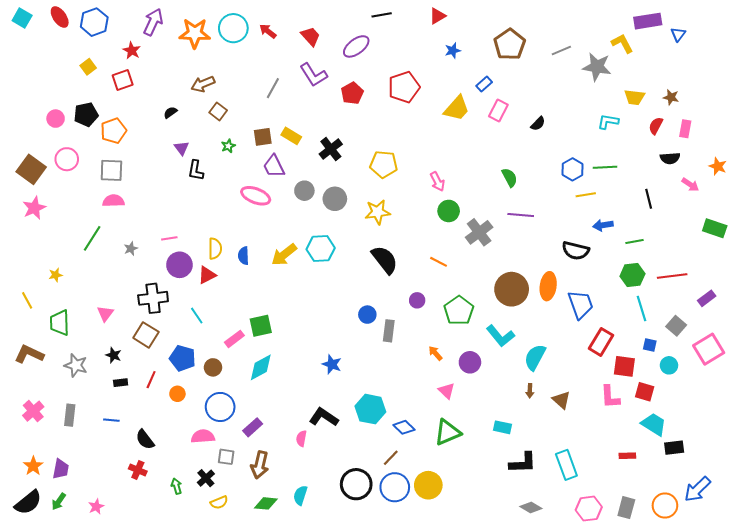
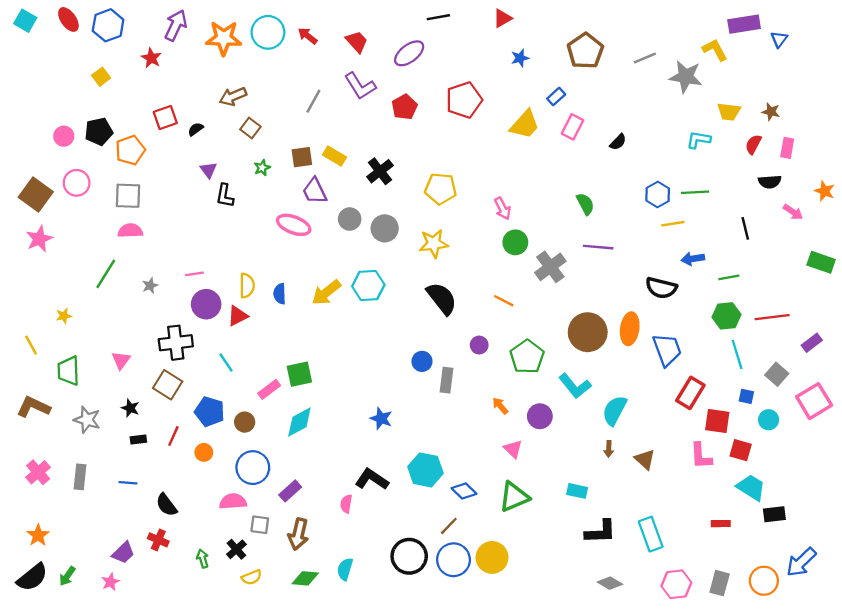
red square: (123, 80) -> (165, 118), moved
purple trapezoid: (61, 469) -> (123, 553), moved, turned 35

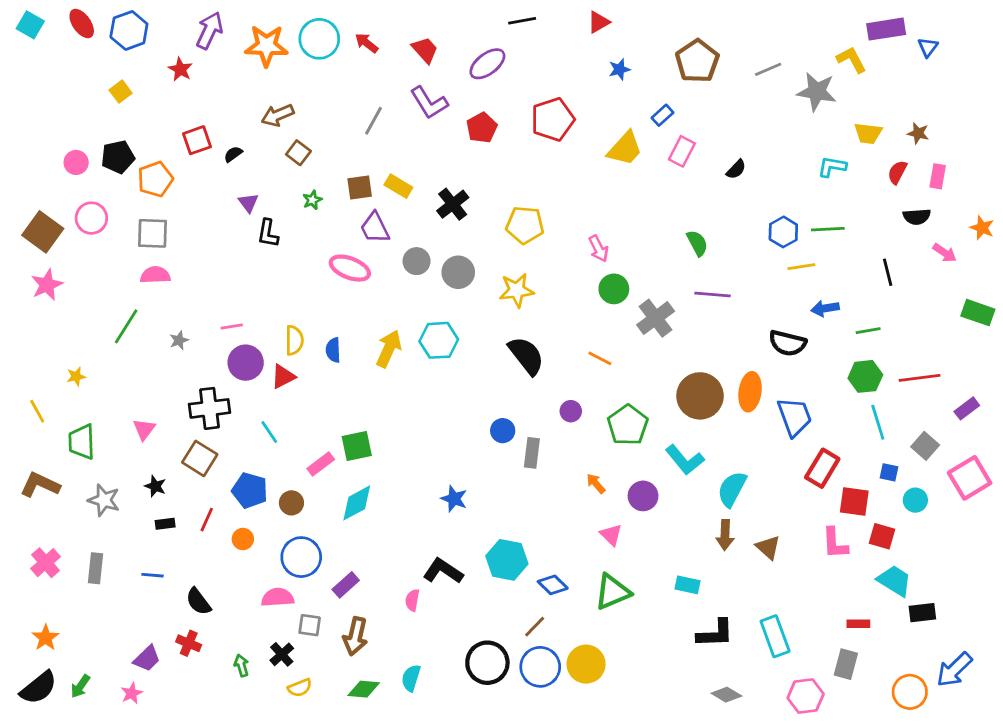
yellow arrow: (326, 293) -> (389, 349), turned 152
brown arrow: (609, 449) -> (725, 535), size x1.5
gray rectangle: (720, 583) -> (846, 664), moved

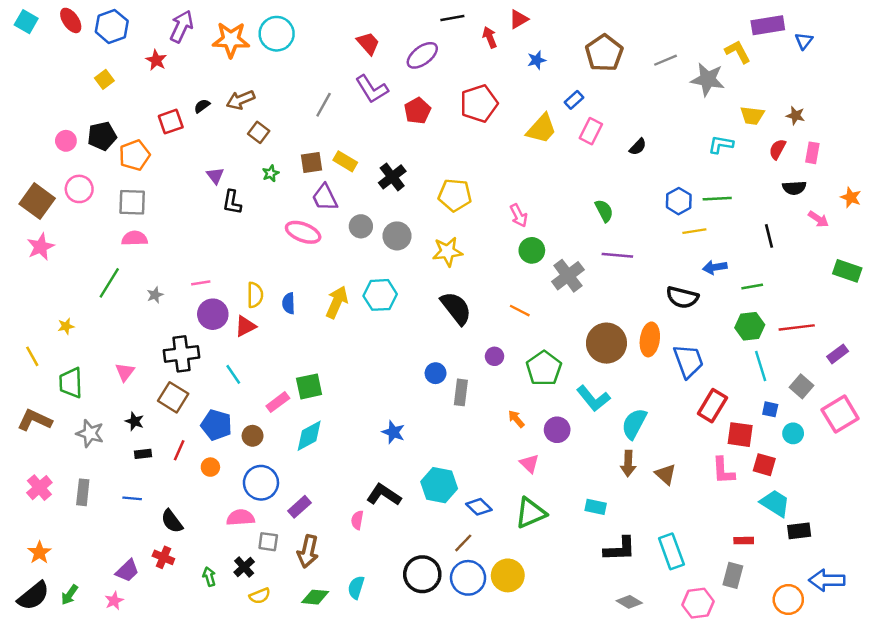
red arrow: (367, 43) -> (490, 37), moved, turned 30
black semicircle: (233, 154) -> (202, 106), moved
blue arrow: (954, 670) -> (827, 580), turned 44

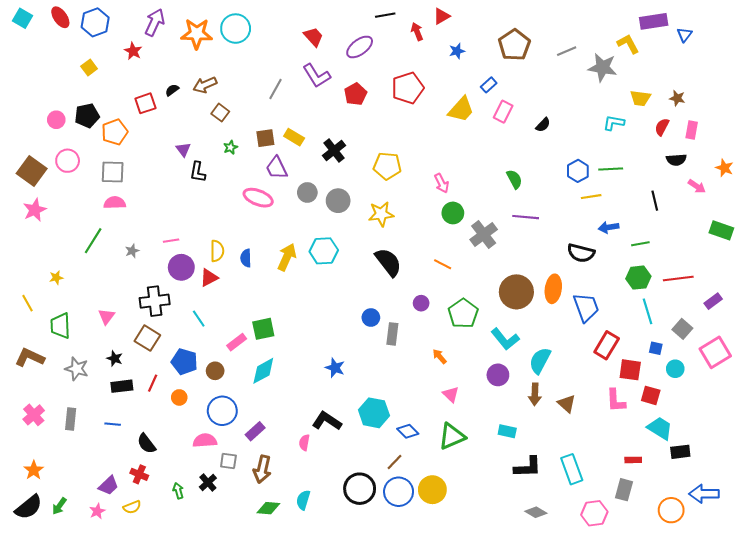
purple circle: (557, 430) -> (498, 375), moved
black rectangle: (143, 454) -> (122, 386), size x1.5
yellow semicircle: (260, 596) -> (132, 507), moved

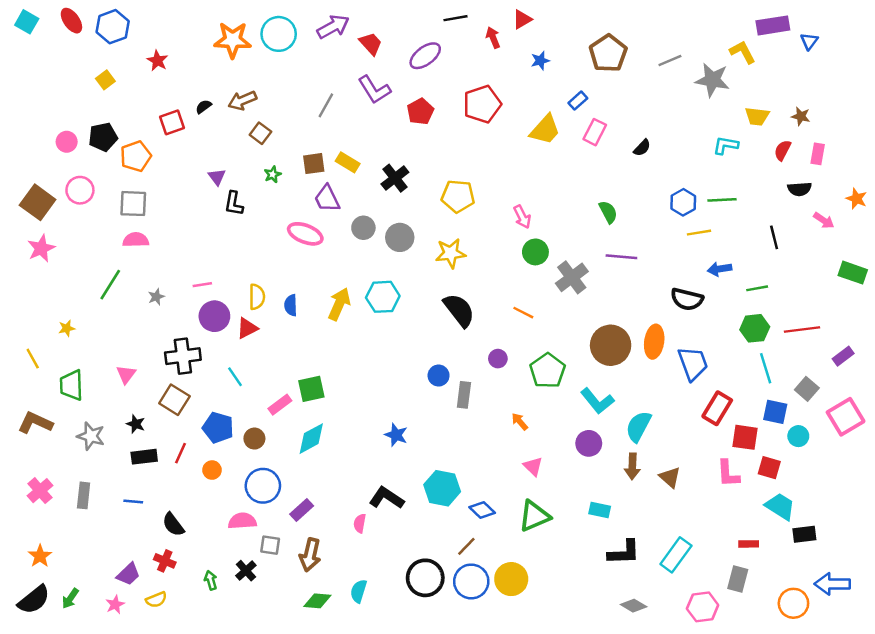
purple arrow: (155, 22) -> (333, 27), moved, turned 36
blue square: (656, 348) -> (775, 412), size x1.5
cyan rectangle: (572, 469) -> (676, 555), turned 56

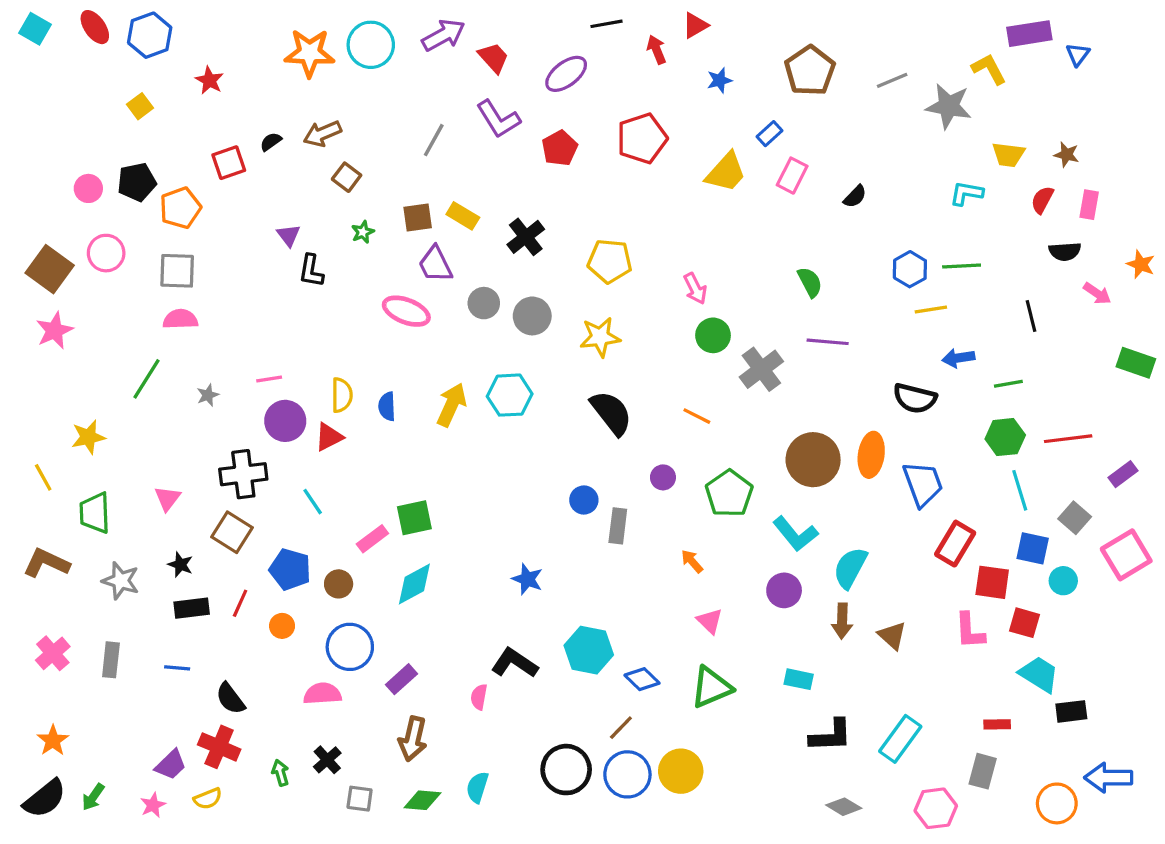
yellow star: (67, 328) -> (88, 437), size x1.5
gray square: (270, 545) -> (360, 799), moved
red cross: (165, 561) -> (219, 747), size x1.4

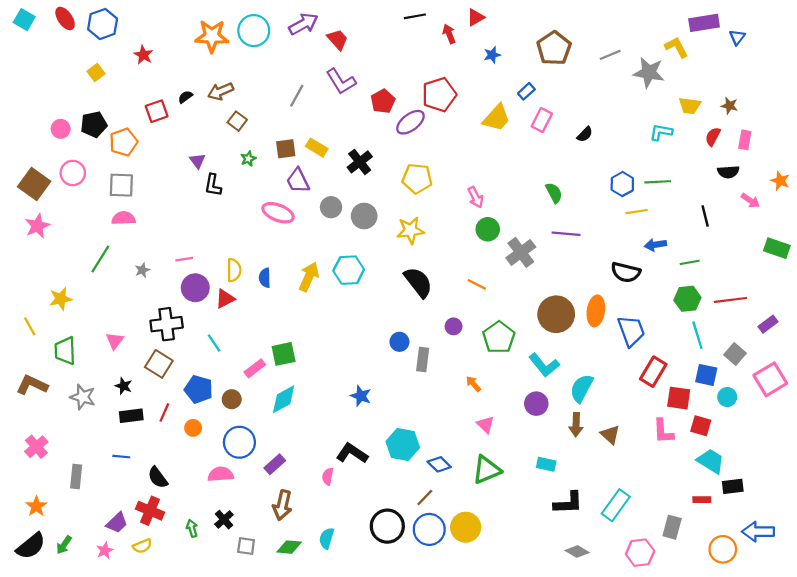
purple ellipse: (566, 74) -> (410, 122), moved
gray rectangle: (111, 660) -> (76, 476), moved
red rectangle: (997, 724) -> (702, 500), moved

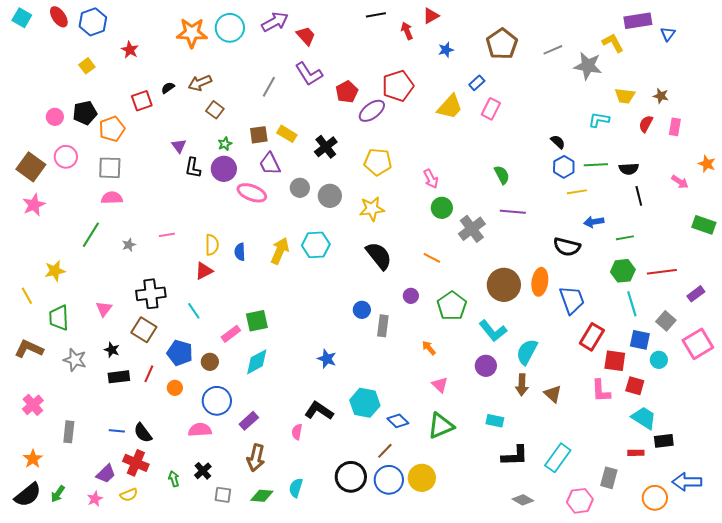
black semicircle: (585, 134) -> (558, 142), moved, turned -91
black semicircle: (728, 172) -> (629, 169), moved
purple circle: (195, 288) -> (224, 169), moved
blue line: (121, 457) -> (117, 431), moved

